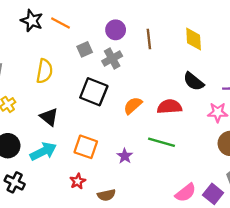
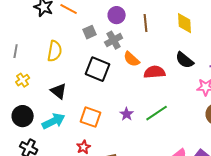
orange semicircle: (133, 106) -> (132, 59), moved, turned -96
red semicircle: (169, 107) -> (155, 72), moved
green line: (161, 142) -> (157, 113), turned -50
purple star: (125, 156) -> (127, 114), moved

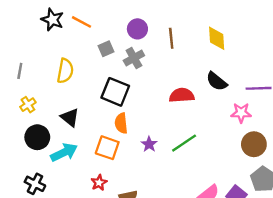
orange semicircle: (132, 59) -> (121, 123), moved, turned 42
black circle: (23, 116) -> (37, 137), moved

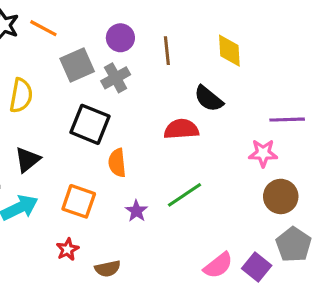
gray square: (106, 49) -> (77, 65), size x1.5
black semicircle: (217, 81) -> (209, 99), moved
black triangle: (70, 117) -> (27, 160), turned 42
orange semicircle: (121, 123) -> (117, 163), moved
purple star: (149, 144) -> (136, 211), moved

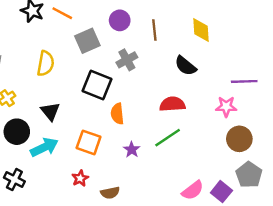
gray cross: (116, 78) -> (127, 60), moved
red semicircle: (181, 129) -> (172, 104), moved
black triangle: (27, 160) -> (50, 111), turned -30

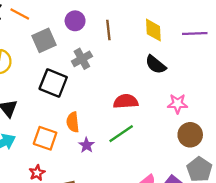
black semicircle: (186, 66) -> (156, 65), moved
purple line: (244, 81) -> (195, 33), moved
orange semicircle: (117, 114) -> (73, 122), moved

